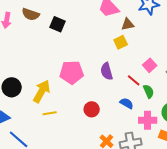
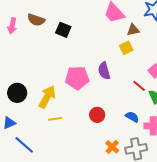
purple semicircle: (107, 71) -> (104, 71), moved
blue semicircle: (127, 103) -> (132, 117), moved

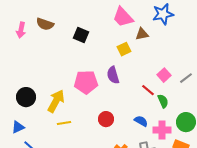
black square: (63, 30) -> (81, 35), moved
yellow square: (126, 48) -> (124, 49), moved

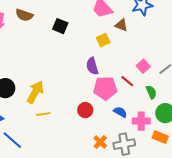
brown triangle: (142, 34) -> (121, 25), turned 32
pink pentagon: (86, 82) -> (105, 88), moved
green semicircle: (163, 101) -> (151, 92), moved

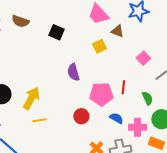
purple semicircle: (92, 66) -> (73, 72), moved
pink square: (143, 66) -> (143, 58), moved
red line: (127, 81) -> (123, 87), turned 56

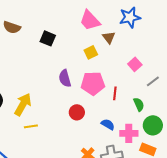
brown triangle: (117, 31) -> (109, 37), turned 32
pink pentagon: (101, 94) -> (93, 83), moved
red circle: (81, 116) -> (77, 112), moved

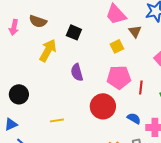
purple semicircle: (65, 78) -> (77, 72), moved
yellow arrow: (23, 104) -> (48, 50), moved
red circle: (77, 112) -> (103, 106), size x1.6

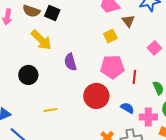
black square: (74, 32) -> (52, 13), moved
yellow arrow: (48, 50) -> (41, 40), turned 105
black circle: (19, 94) -> (28, 75), moved

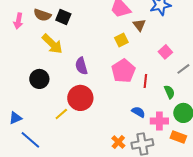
pink pentagon: (112, 67) -> (123, 71), turned -30
red circle: (96, 96) -> (80, 98), moved
yellow line: (50, 110) -> (61, 114), turned -32

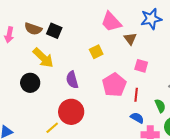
yellow square: (121, 40) -> (96, 52), moved
pink square: (165, 52) -> (141, 66), moved, turned -32
black circle: (39, 79) -> (30, 83), moved
blue semicircle: (138, 112) -> (137, 118), moved

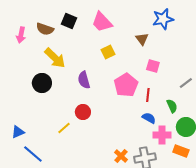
pink trapezoid: (111, 22) -> (102, 22), moved
black square: (54, 31) -> (69, 21), moved
red circle: (71, 112) -> (83, 112), size x0.6

